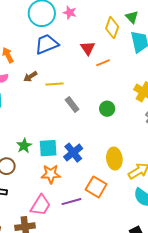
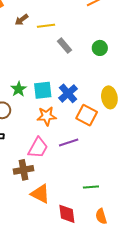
orange square: (96, 187) -> (87, 115), moved

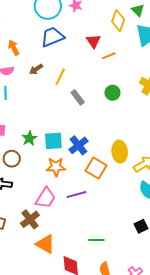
yellow line: (46, 26) -> (60, 77), turned -60
green circle: (100, 48) -> (112, 93), moved
brown cross: (24, 170) -> (30, 219), turned -30

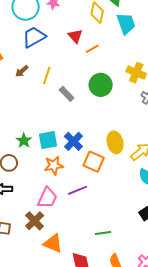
green circle: (112, 93) -> (101, 85), size x1.5

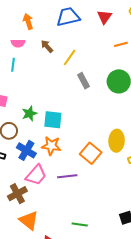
red triangle: (75, 36) -> (104, 17), moved
brown arrow: (22, 71) -> (47, 46), turned 72
blue cross: (73, 141) -> (26, 150), moved, turned -30

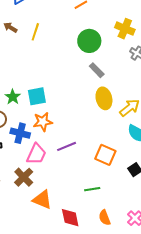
gray rectangle: (84, 81) -> (97, 70), moved
orange square: (91, 153) -> (105, 155), moved

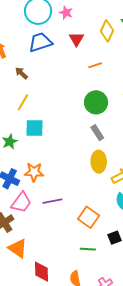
yellow line: (35, 32) -> (23, 102), moved
cyan square: (37, 96) -> (34, 128), moved
green line: (92, 189) -> (88, 249), moved

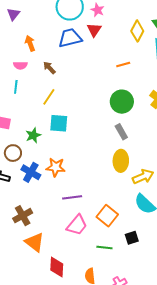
red triangle: (77, 39) -> (94, 30), moved
pink trapezoid: (21, 202) -> (77, 225), moved

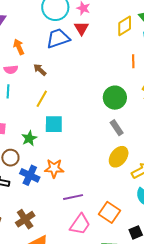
yellow diamond: (137, 31) -> (125, 26), turned 35
orange line: (123, 64) -> (133, 61), moved, turned -72
yellow ellipse: (121, 161) -> (119, 157), turned 40

